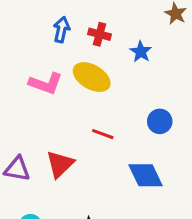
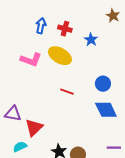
red triangle: (60, 164) -> (34, 128), moved
blue diamond: (145, 175) -> (106, 110), moved

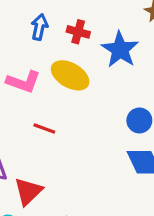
blue star: (91, 40) -> (120, 50), size x1.6
red line: (67, 92) -> (44, 129), moved

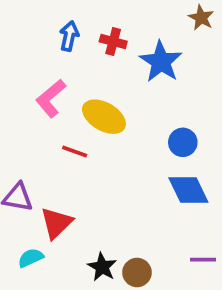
yellow ellipse: (70, 75) -> (104, 117), moved
pink L-shape: (23, 82) -> (51, 98), turned 120

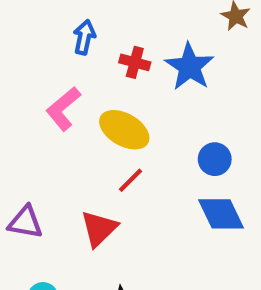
red cross: (113, 41) -> (135, 62), moved
red line: (75, 151) -> (131, 180), moved, turned -65
red triangle: (56, 223) -> (99, 229), moved

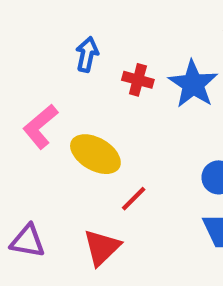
pink L-shape: (63, 109) -> (40, 127), moved
yellow ellipse: (124, 130) -> (95, 154), moved

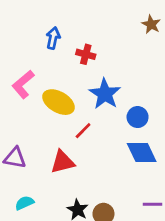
blue star: (193, 84) -> (105, 94), moved
red triangle: (102, 247) -> (63, 162), turned 30

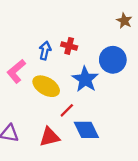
blue arrow: (53, 38) -> (45, 51), moved
blue circle: (138, 117) -> (113, 60), moved, size x1.5
blue diamond: (142, 152) -> (86, 130), moved

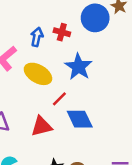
blue circle: (113, 60) -> (95, 18), moved

